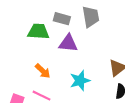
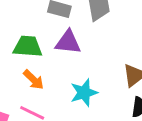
green trapezoid: (38, 32) -> (28, 47), moved

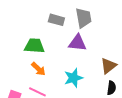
purple triangle: (68, 42) -> (77, 43), moved

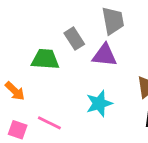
gray rectangle: (56, 20) -> (74, 39), moved, turned 42
orange arrow: (38, 69) -> (15, 91), moved

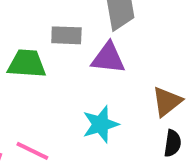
gray rectangle: (74, 39) -> (66, 35), turned -55

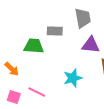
purple triangle: (108, 58) -> (91, 45), moved

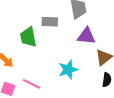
green trapezoid: (34, 46) -> (28, 37), turned -105

